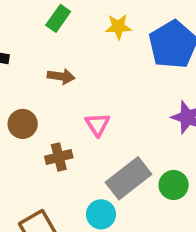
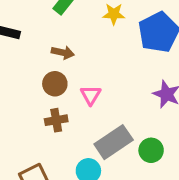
brown circle: (23, 124) -> (55, 84), moved

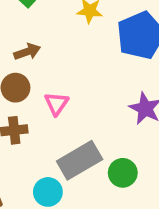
brown arrow: (63, 53) -> (27, 52), turned -35

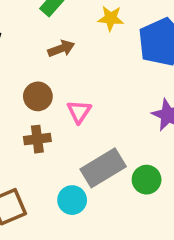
brown arrow: (27, 52) -> (61, 49), moved

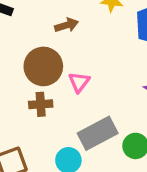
brown circle: (38, 96) -> (43, 66), size x1.5

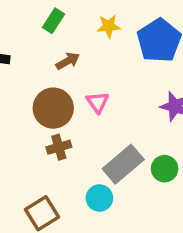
pink triangle: (79, 82) -> (97, 102), moved

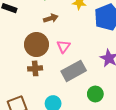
gray rectangle: (123, 164) -> (74, 71), moved

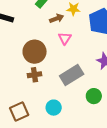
brown arrow: (51, 18) -> (57, 18), moved
pink triangle: (63, 46) -> (65, 38), moved

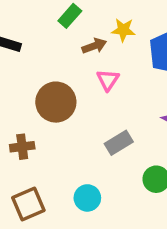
brown cross: (34, 75) -> (22, 147), moved
gray rectangle: (72, 75) -> (119, 143), size x0.7

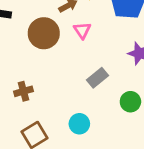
brown circle: (56, 102) -> (44, 33), moved

